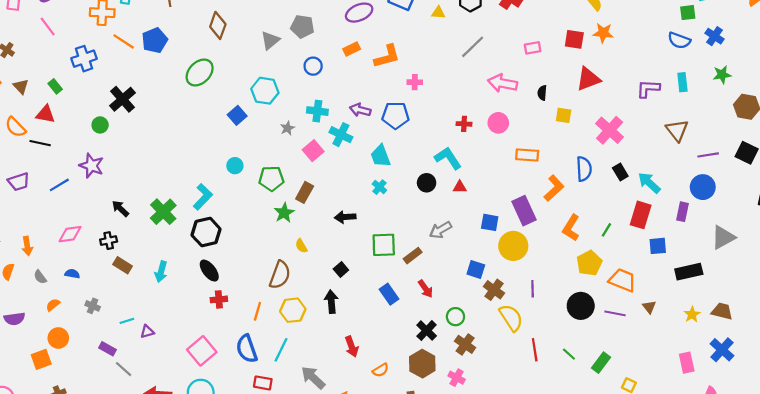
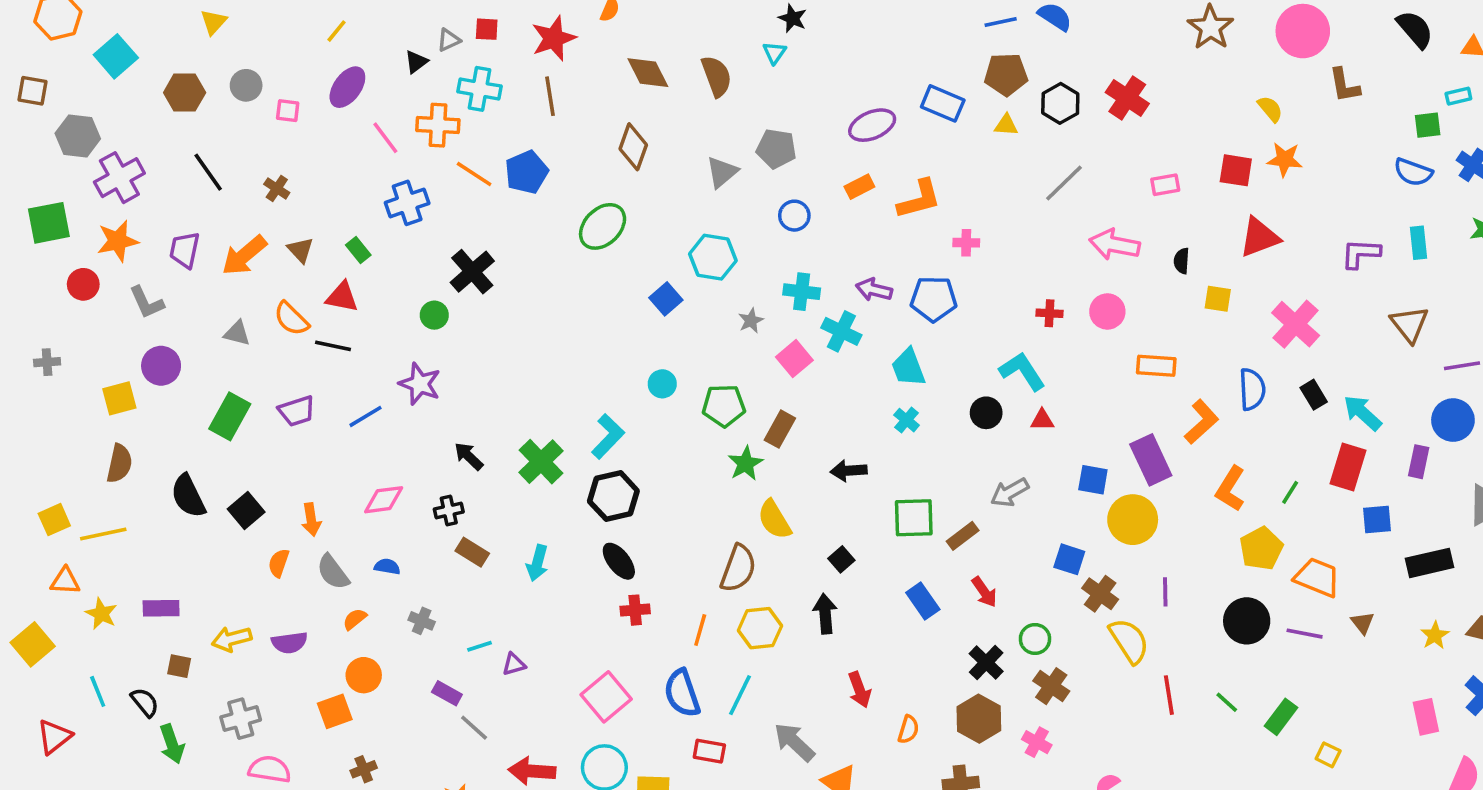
pink line: (48, 26) -> (385, 138), moved
yellow semicircle: (301, 246) -> (774, 520), size x1.6
gray semicircle: (40, 277) -> (333, 572), size x1.5
orange semicircle: (381, 370) -> (908, 729), turned -42

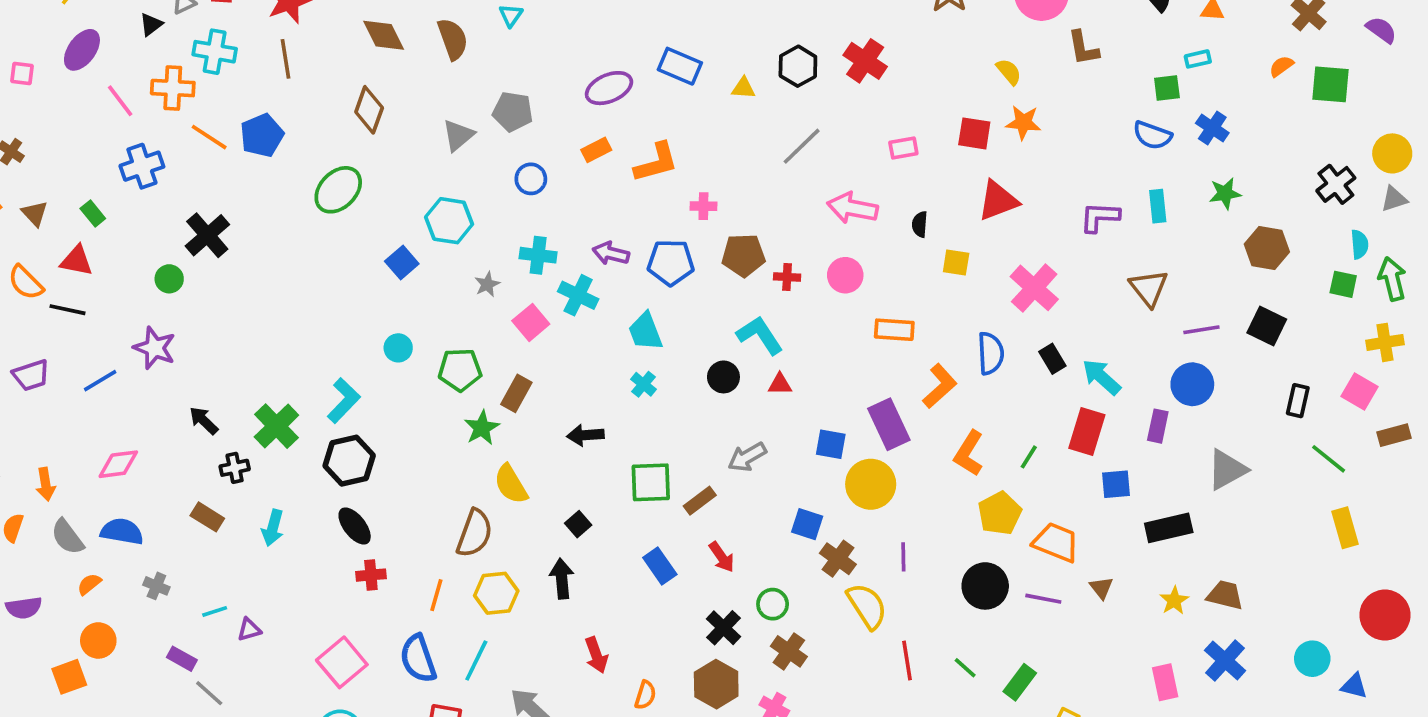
brown pentagon: (1006, 74) -> (743, 255), moved
black cross: (449, 511) -> (235, 468), moved
blue semicircle: (387, 567) -> (122, 531), size x1.6

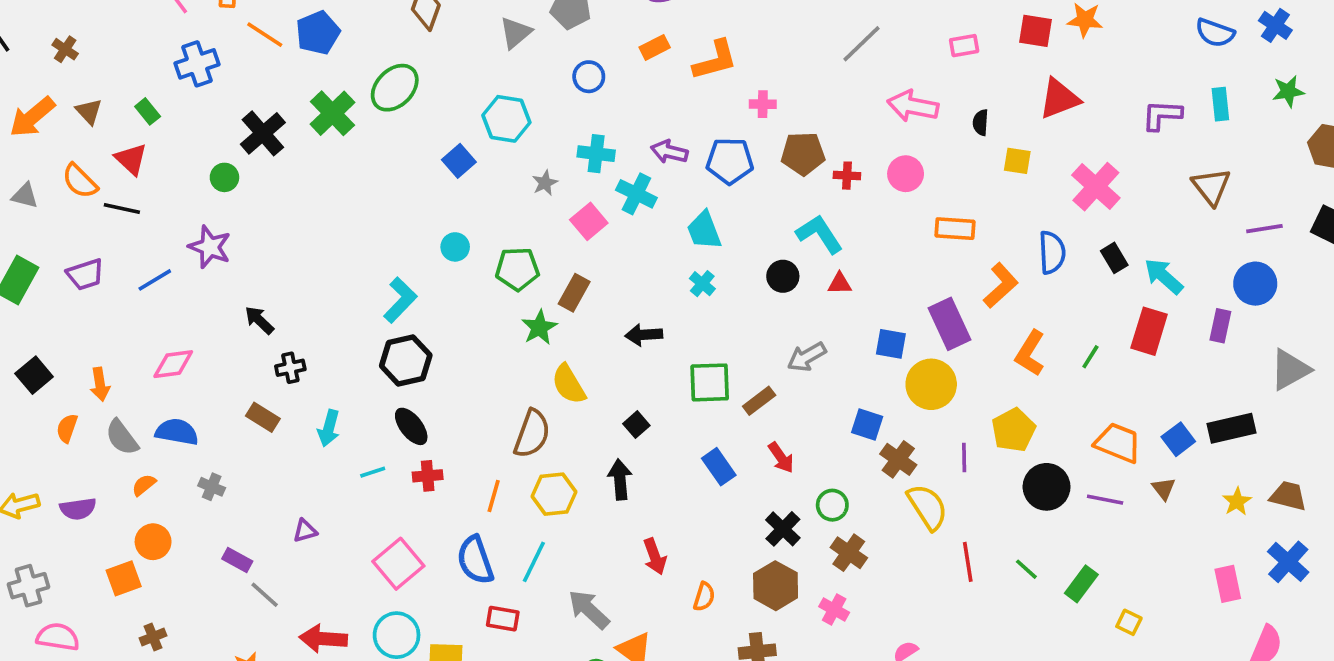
red triangle: (77, 261) -> (131, 159), turned 32
green cross: (276, 426) -> (332, 113), moved
blue square: (1116, 484) -> (1178, 439), moved, turned -32
yellow pentagon: (1000, 513) -> (1014, 430), moved
cyan line: (215, 611) -> (373, 472), moved

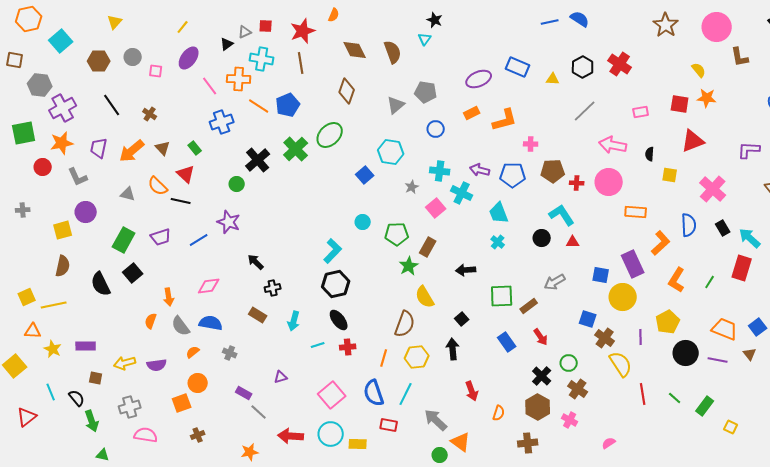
pink circle: (906, 174) -> (609, 182), size x1.4
black square: (34, 375) -> (133, 273), moved

